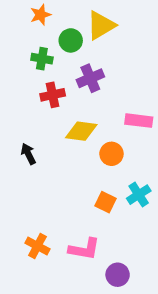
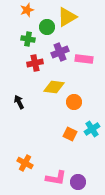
pink rectangle: (139, 121) -> (84, 59), moved
pink L-shape: (84, 249) -> (56, 178), moved

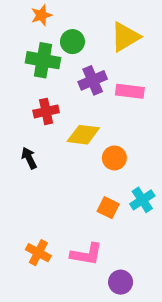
yellow triangle: (67, 17) -> (125, 37), moved
green cross: (28, 39) -> (43, 60), size x1.5
red cross: (35, 63) -> (46, 111), moved
pink L-shape: (56, 178) -> (86, 254), moved

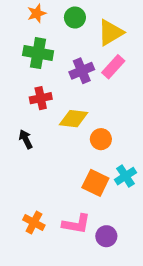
green circle: (72, 42) -> (75, 18), moved
pink rectangle: (130, 91) -> (113, 67), moved, turned -55
orange square: (108, 208) -> (95, 183), size x1.4
purple circle: (121, 282) -> (106, 236), moved

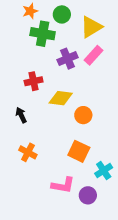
green cross: (38, 53) -> (43, 34), moved
cyan cross: (125, 176) -> (104, 170), moved
orange cross: (34, 223) -> (28, 152), moved

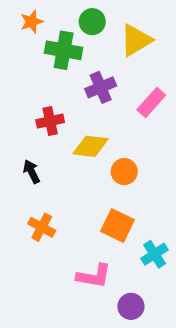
orange star: (30, 11) -> (32, 22), moved
pink rectangle: (93, 55) -> (151, 103), moved
purple circle: (88, 195) -> (131, 306), moved

